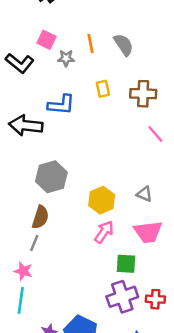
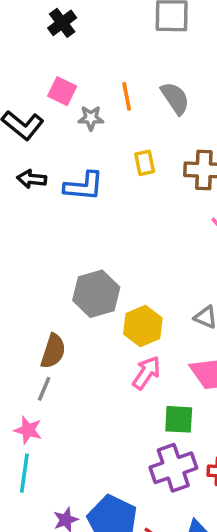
black arrow: (26, 125) -> (32, 179), moved, size x0.6
gray hexagon: (51, 177) -> (96, 294), moved

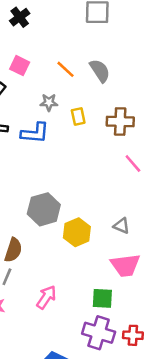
orange line: (127, 96) -> (65, 69), turned -36
gray star: (91, 118) -> (49, 102), moved
pink arrow: (146, 373) -> (46, 297), moved
purple cross: (173, 468) -> (99, 333), turned 36

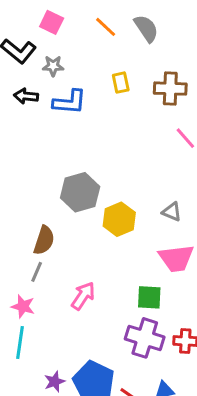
gray star: (49, 102) -> (53, 66), moved

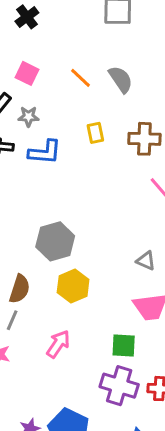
yellow hexagon: (119, 219) -> (73, 286), moved

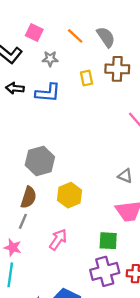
gray star: (28, 117) -> (50, 59), moved
brown cross: (144, 139) -> (117, 69), moved
gray hexagon: (55, 241) -> (40, 161), moved
purple cross: (119, 386) -> (105, 271), turned -32

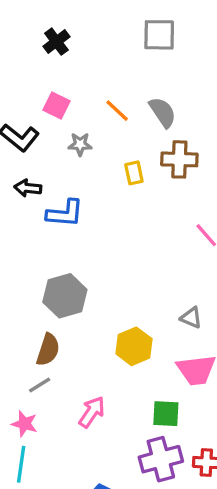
blue L-shape: (48, 93) -> (65, 213), moved
yellow hexagon: (69, 195) -> (134, 346), moved
gray line: (23, 221) -> (40, 385), turned 35

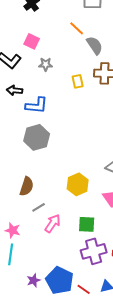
orange line: (117, 111) -> (77, 28), moved
gray hexagon: (65, 296) -> (37, 137), moved
gray line: (40, 385) -> (39, 207), moved
green square: (166, 414) -> (87, 224), moved

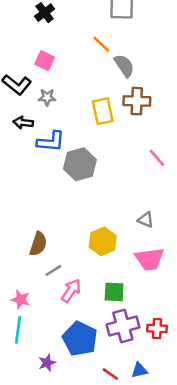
gray star: (46, 64) -> (47, 97), moved
yellow rectangle: (78, 81) -> (103, 111), size x1.5
gray hexagon: (37, 137) -> (80, 164), moved
blue pentagon: (60, 280) -> (80, 339), moved

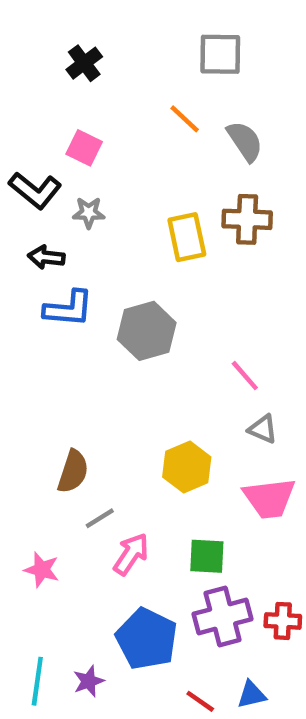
gray semicircle: (124, 66) -> (245, 141), moved
blue L-shape: (51, 142) -> (69, 309), moved
pink line: (157, 158) -> (245, 376), moved
cyan line: (18, 330) -> (37, 681), moved

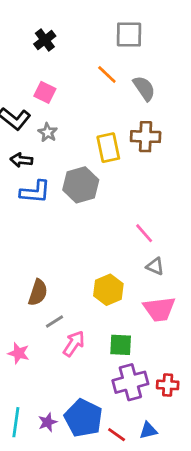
gray star: (89, 213) -> (48, 132), turned 30
gray hexagon: (147, 331) -> (81, 185), moved
blue pentagon: (147, 639) -> (83, 418), moved

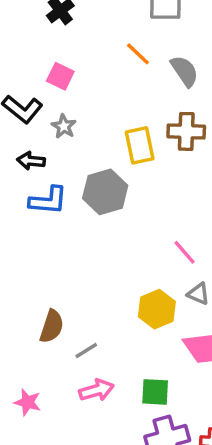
yellow hexagon: (108, 290) -> (157, 309), moved
gray line: (54, 321) -> (86, 351), moved
pink arrow: (74, 344) -> (97, 390), turned 40

